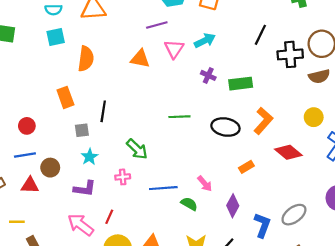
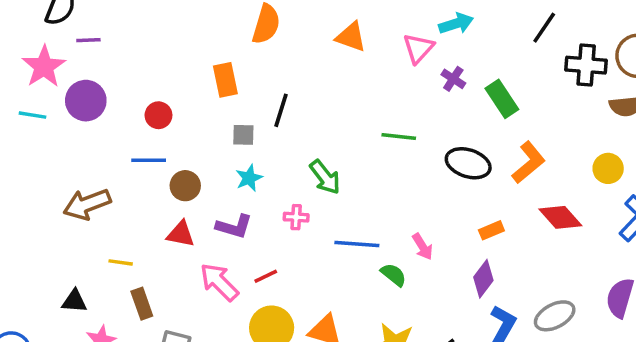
pink triangle: (174, 49) -> (418, 48), moved
green rectangle: (241, 84) -> (502, 99), turned 55
red triangle: (30, 185) -> (181, 234), moved
purple diamond: (233, 206) -> (483, 279), moved
red line: (109, 217) -> (266, 276), turned 32

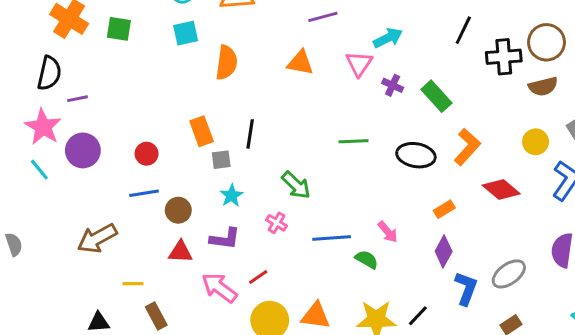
orange rectangle: (225, 80) -> (202, 131), moved
cyan line: (32, 115) -> (39, 170), turned 50
pink cross: (296, 217) -> (277, 223), turned 36

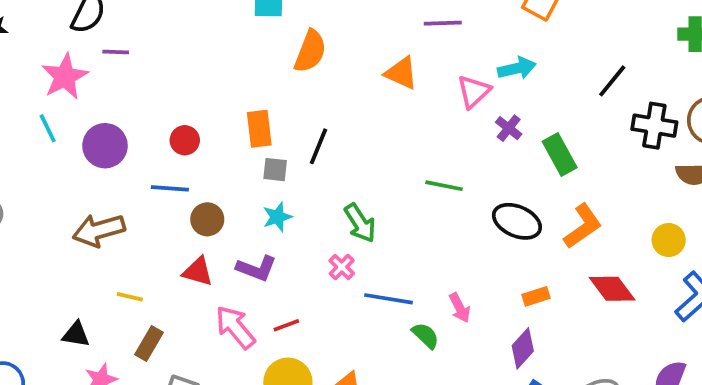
purple circle: (83, 150) -> (105, 146), moved
pink cross: (277, 223) -> (342, 267), moved
brown rectangle: (156, 316) -> (149, 344), turned 45

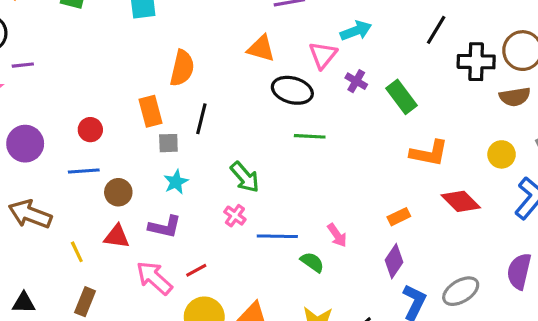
orange semicircle: (310, 51) -> (182, 68), moved
black ellipse: (517, 221) -> (292, 90), moved
orange L-shape: (583, 226) -> (429, 153), turned 54
brown arrow: (99, 230) -> (30, 214), turned 45
yellow line: (130, 297) -> (77, 252), moved, turned 60

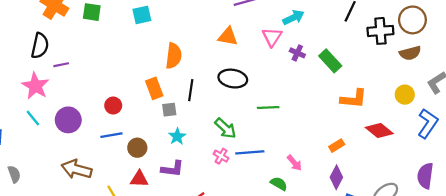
black ellipse: (292, 90) -> (233, 79), moved
green line: (310, 136) -> (268, 108), moved
blue line: (277, 236) -> (250, 152), moved

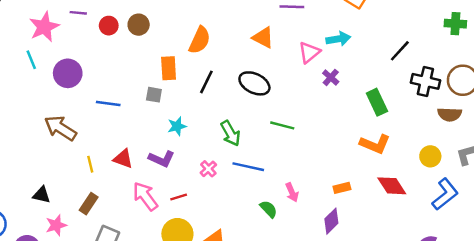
green rectangle: (330, 61) -> (377, 102), moved
red circle: (113, 106) -> (109, 26), moved
gray square: (169, 110) -> (154, 95), moved
brown circle: (137, 148) -> (139, 25), moved
pink cross: (221, 156) -> (208, 169), moved

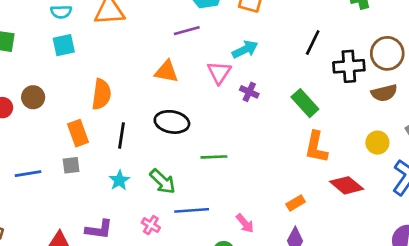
blue line: (108, 103) -> (28, 174), moved
cyan star: (177, 126) -> (119, 180), moved
orange L-shape: (375, 144) -> (316, 147), turned 96

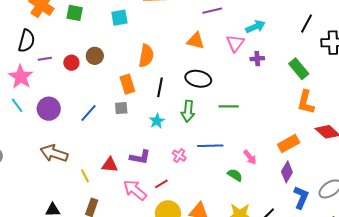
purple cross: (249, 92) -> (257, 59), turned -32
blue line: (28, 174) -> (89, 113), turned -42
green arrow: (163, 181) -> (188, 111), moved, turned 50
orange rectangle: (296, 203) -> (289, 144), size x1.5

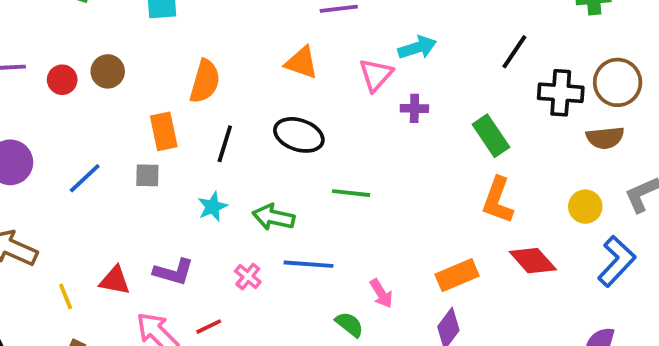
green arrow: (188, 111) -> (274, 217), moved, turned 90

